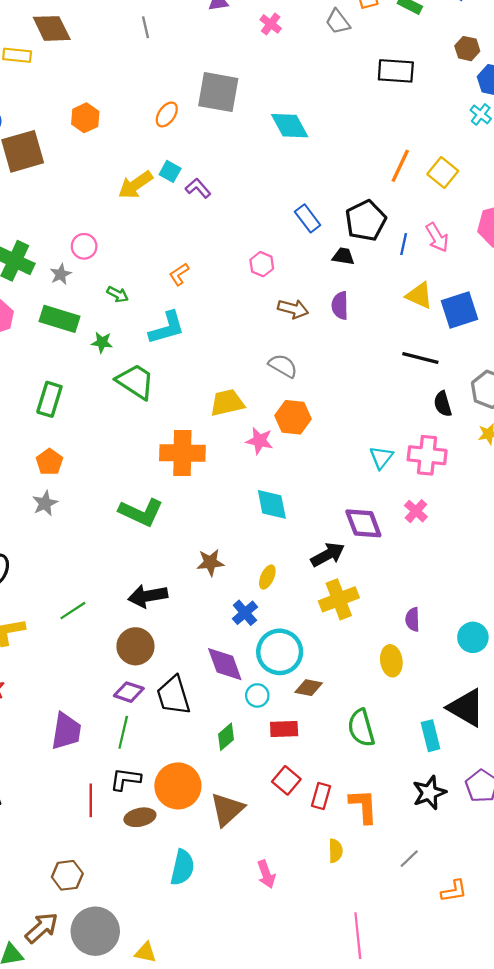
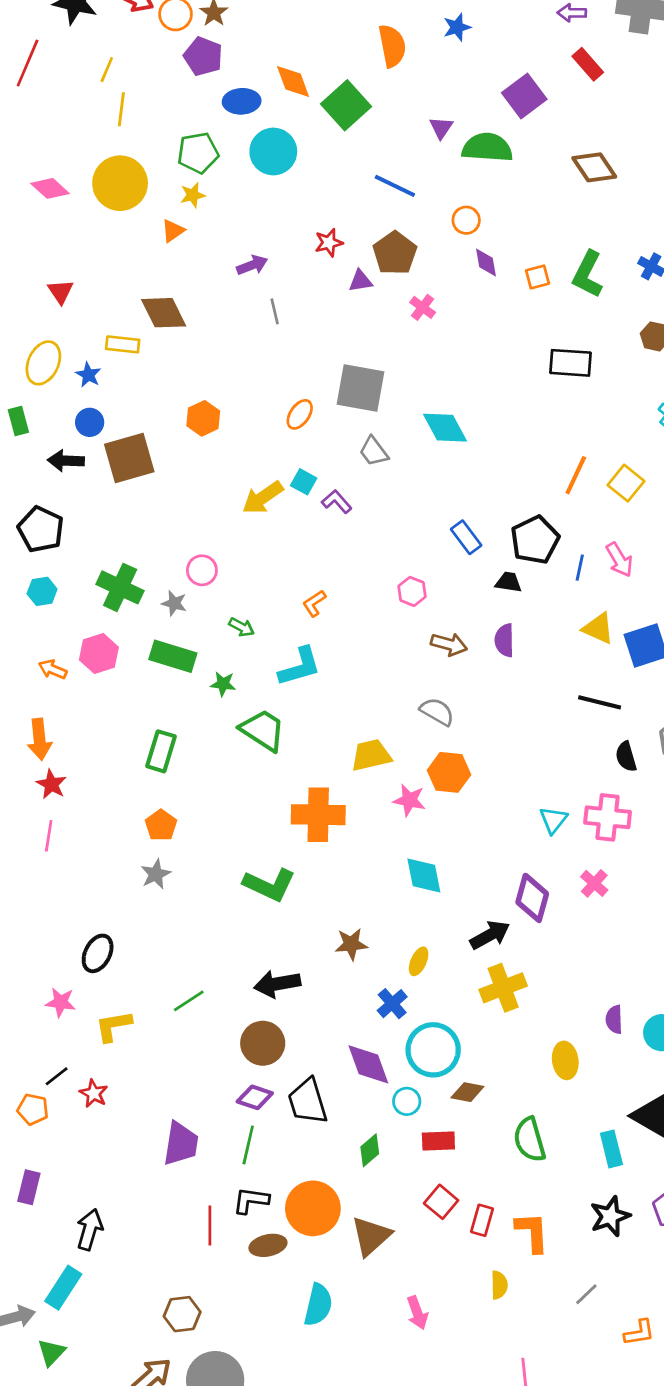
gray trapezoid: (338, 22) -> (374, 451), moved
gray star: (61, 274) -> (174, 603), turned -30
purple diamond: (363, 523) -> (532, 898), turned 36
purple semicircle: (413, 619) -> (614, 1019), moved

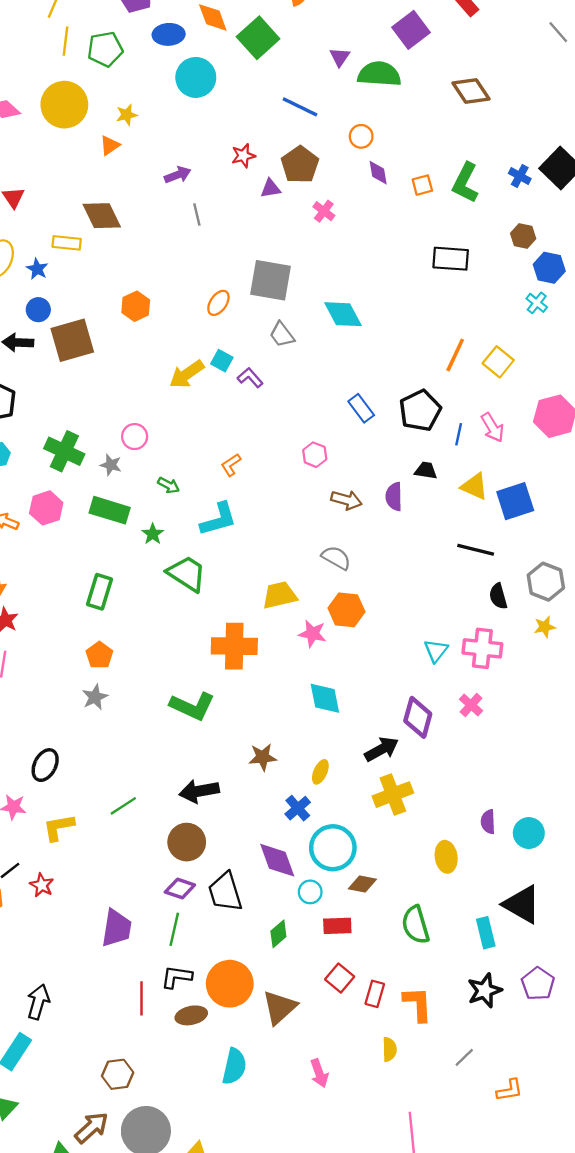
green pentagon: (198, 153) -> (105, 49), moved
black trapezoid: (508, 582) -> (426, 471), moved
green star: (223, 684) -> (153, 534), turned 30

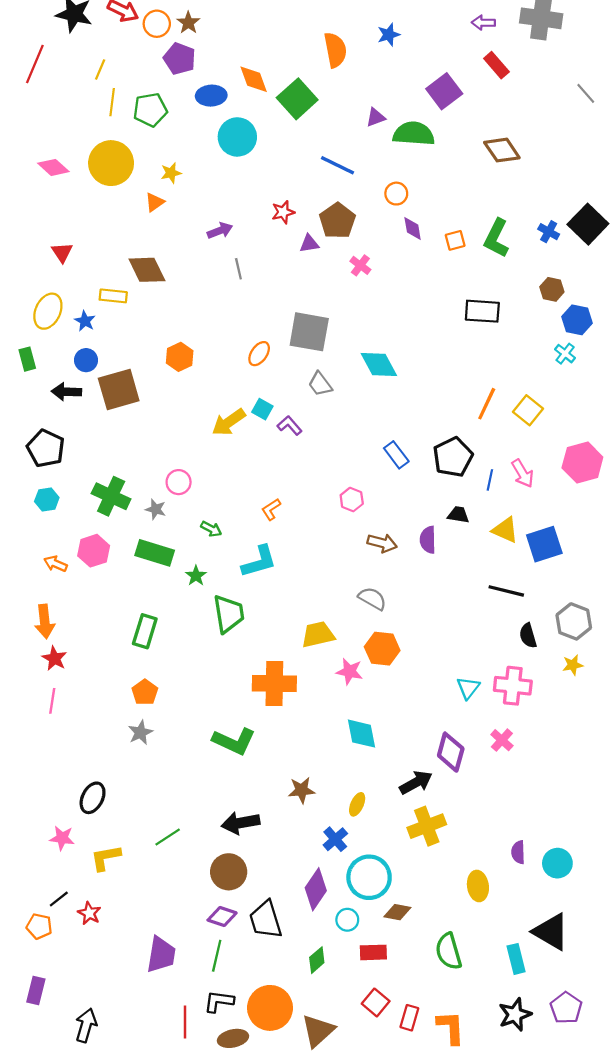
purple triangle: (340, 57) -> (376, 117), turned 36
green trapezoid: (187, 574) -> (229, 614), turned 48
purple diamond: (277, 860) -> (316, 889), turned 54

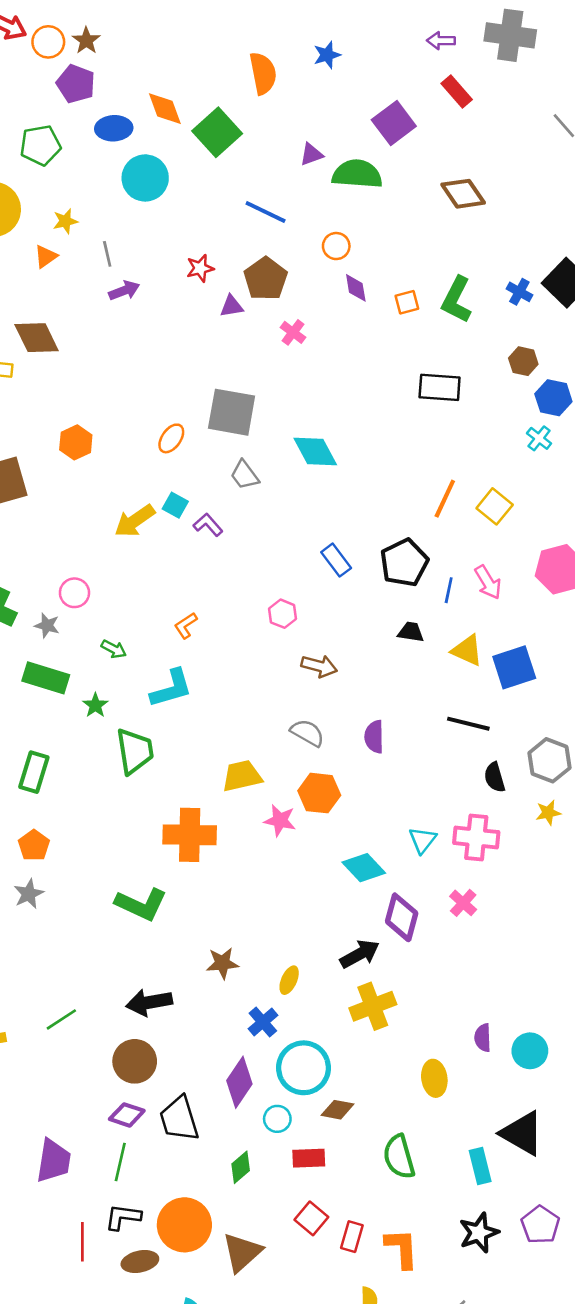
gray line: (238, 269) -> (107, 254), moved
purple semicircle: (428, 540) -> (374, 737), moved
cyan diamond: (361, 734) -> (364, 868), moved, turned -32

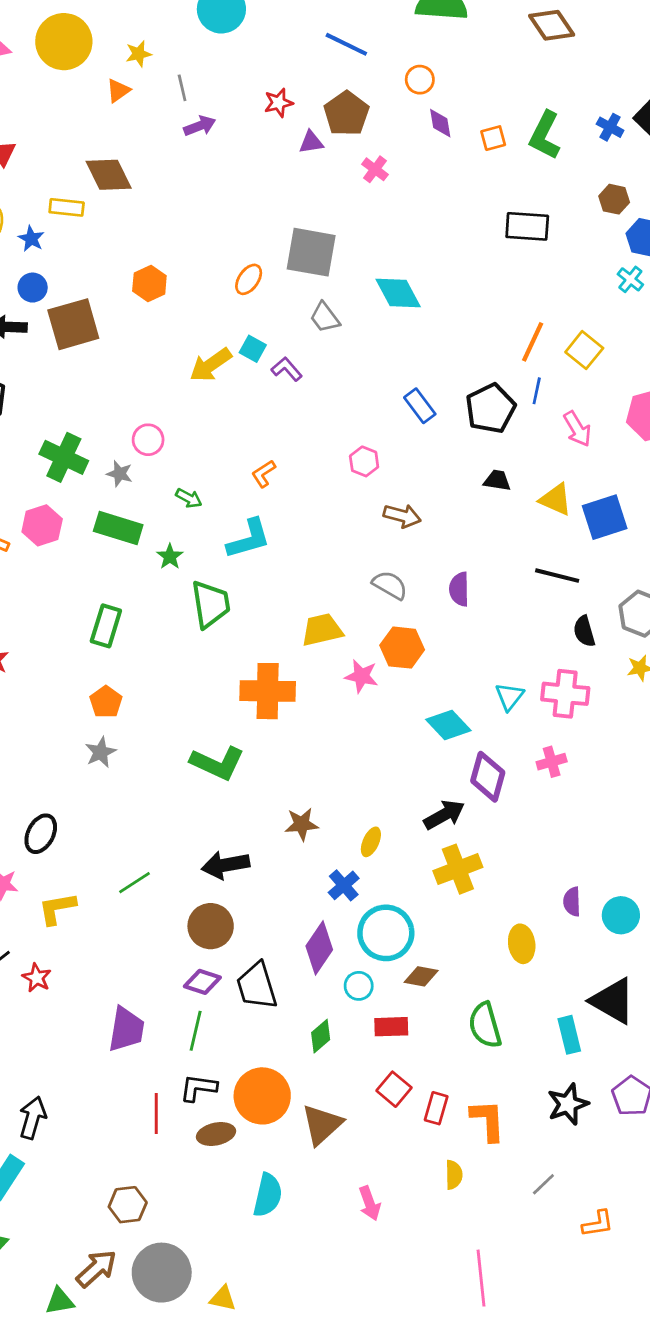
blue line: (449, 590) -> (537, 391), moved
pink cross: (463, 903) -> (552, 762), turned 32

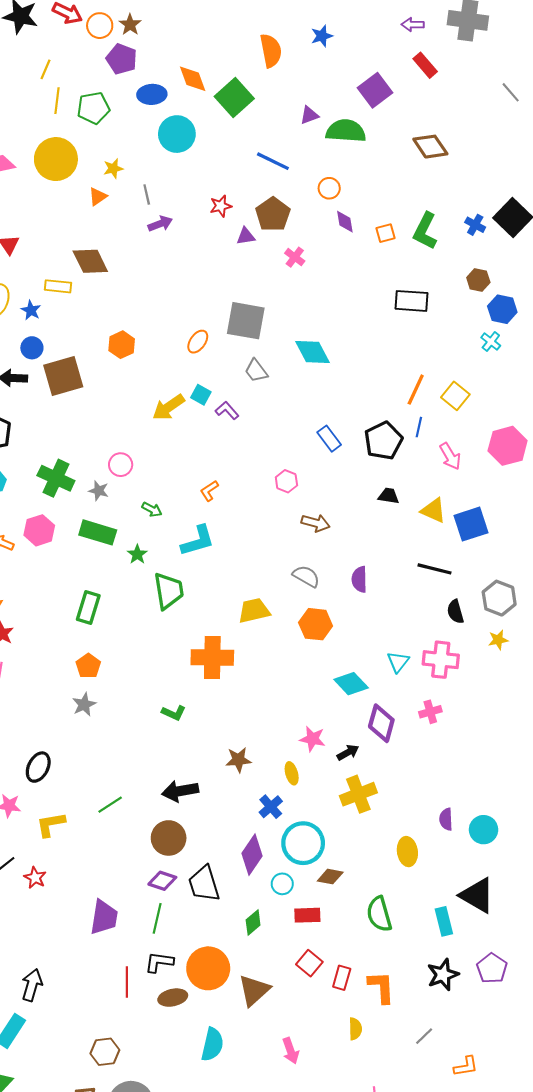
pink star: (361, 676) -> (312, 739), moved
green L-shape: (217, 763) -> (174, 713), size x0.6
black arrow: (444, 815) -> (348, 752), size x0.7
yellow ellipse: (371, 842) -> (292, 773), turned -40

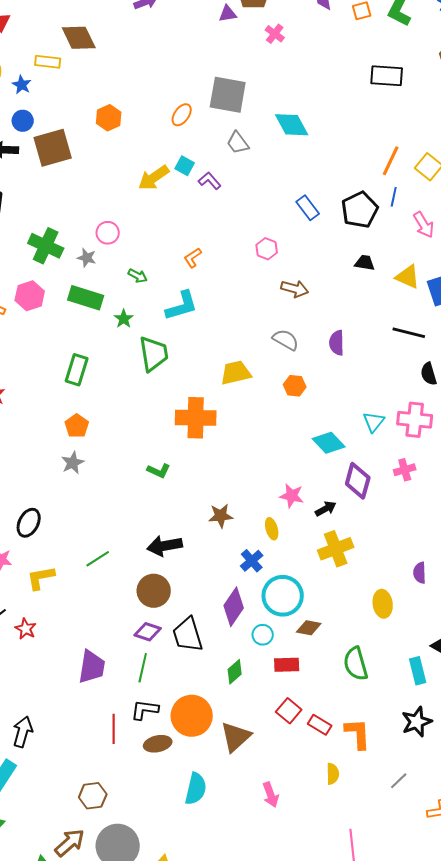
orange hexagon: (316, 624) -> (295, 386), size x0.7
red rectangle: (342, 978) -> (320, 725), turned -75

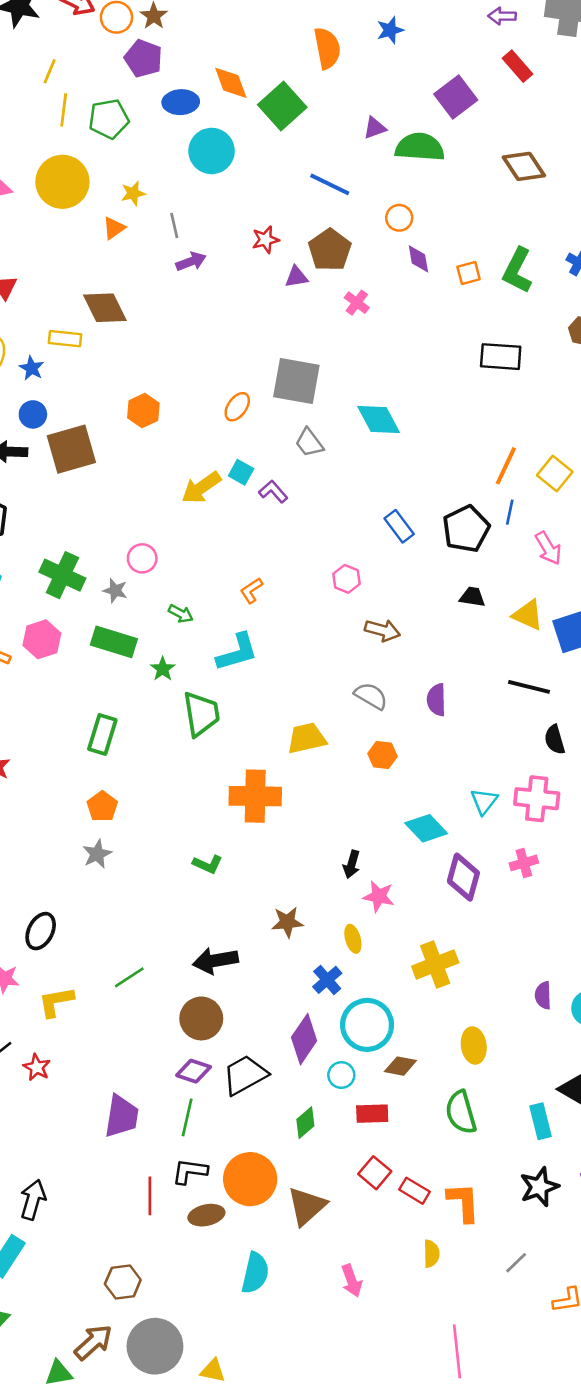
black arrow: (326, 509) -> (352, 864), moved, turned 135
yellow ellipse: (383, 604) -> (474, 1045), moved
black trapezoid: (188, 635) -> (245, 1075), turned 78

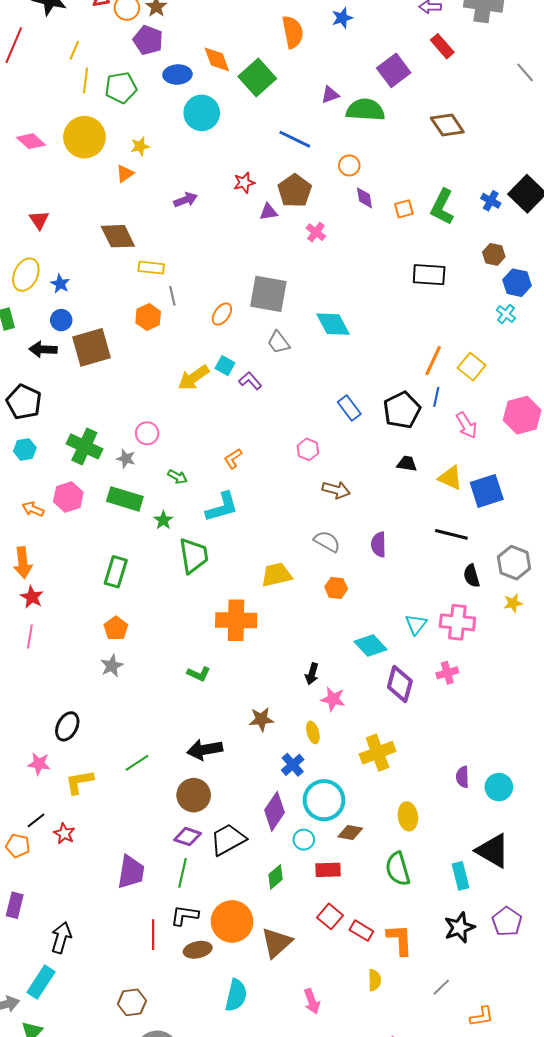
gray line: (174, 226) -> (172, 296), moved
yellow rectangle: (65, 339) -> (151, 268), moved

